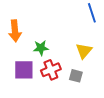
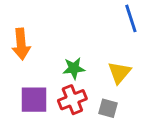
green star: (41, 48) -> (74, 68), moved

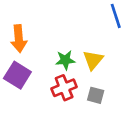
yellow triangle: (119, 73) -> (93, 60), moved
purple square: (34, 100) -> (17, 75), moved, turned 32

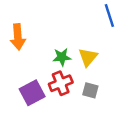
purple square: (17, 75) -> (32, 93), moved, turned 30

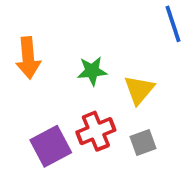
green star: (62, 57) -> (92, 71), moved
gray square: (90, 90) -> (143, 142), turned -35

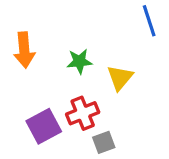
gray square: (143, 142) -> (104, 142), moved

